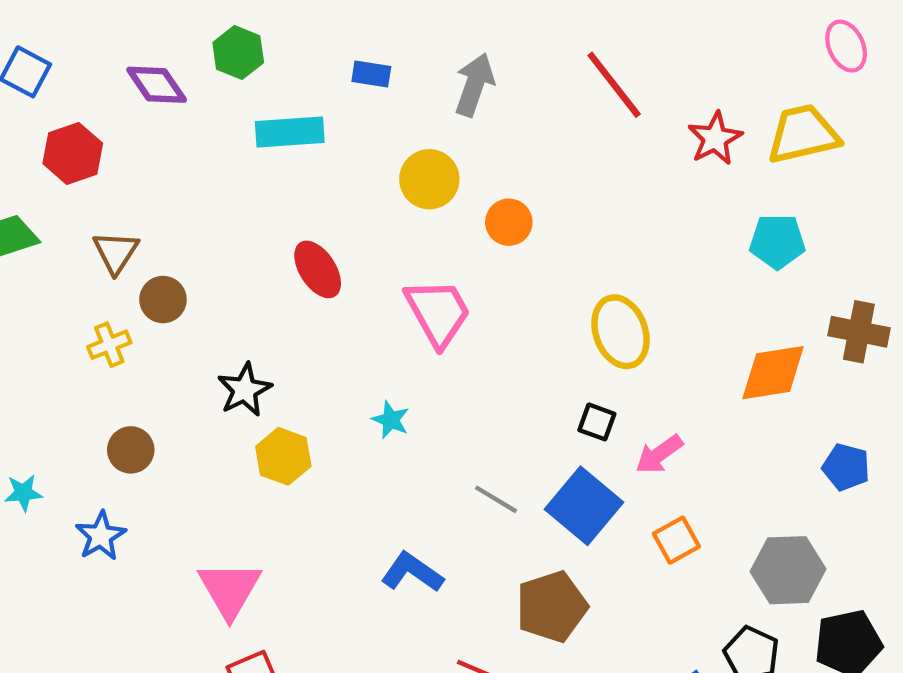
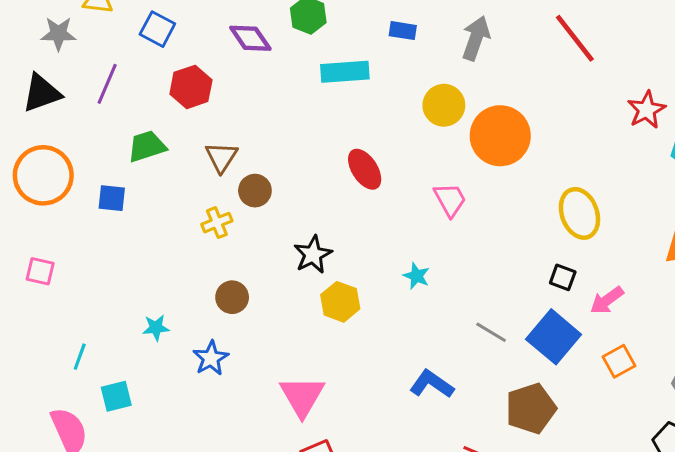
red star: (715, 138) -> (646, 110), moved
orange circle: (509, 222) -> (500, 136), size x1.8
pink trapezoid: (438, 312) -> (450, 200), size x0.7

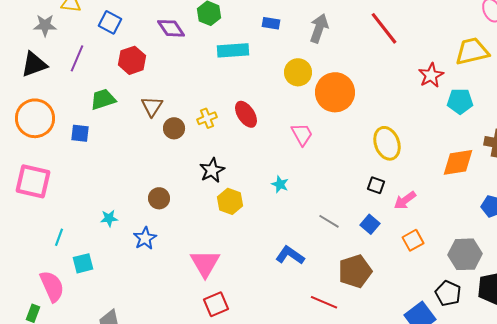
yellow cross: (217, 223) -> (207, 118), moved
pink square: (40, 271) -> (33, 181), size x1.8
blue square: (554, 337) -> (370, 224), size x0.6

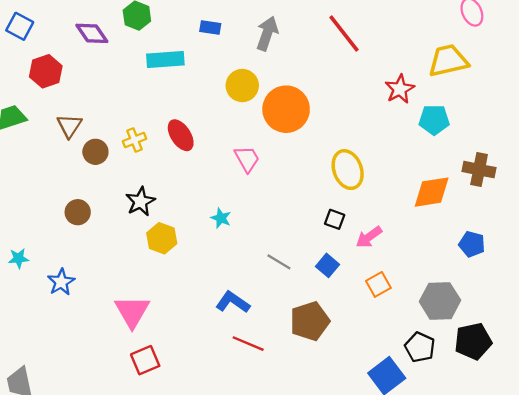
brown circle: (159, 198) -> (78, 212), moved
red line: (324, 302) -> (248, 344), moved

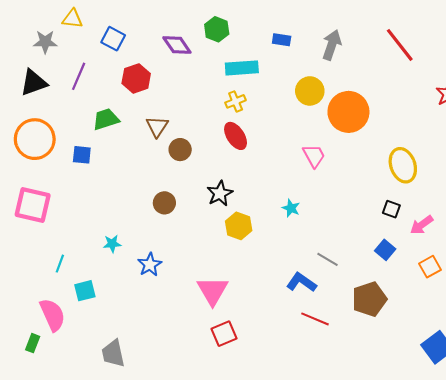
red ellipse: (181, 135) -> (236, 136), moved
yellow cross: (135, 140) -> (236, 101), moved
gray line: (279, 262) -> (328, 259), moved

